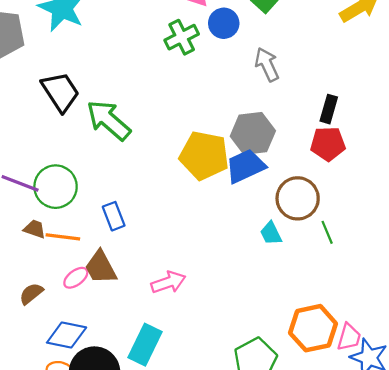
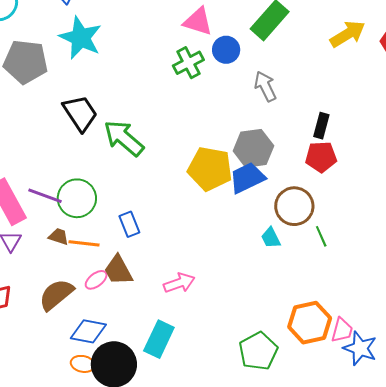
brown semicircle: (31, 294) -> (56, 295), size x1.6

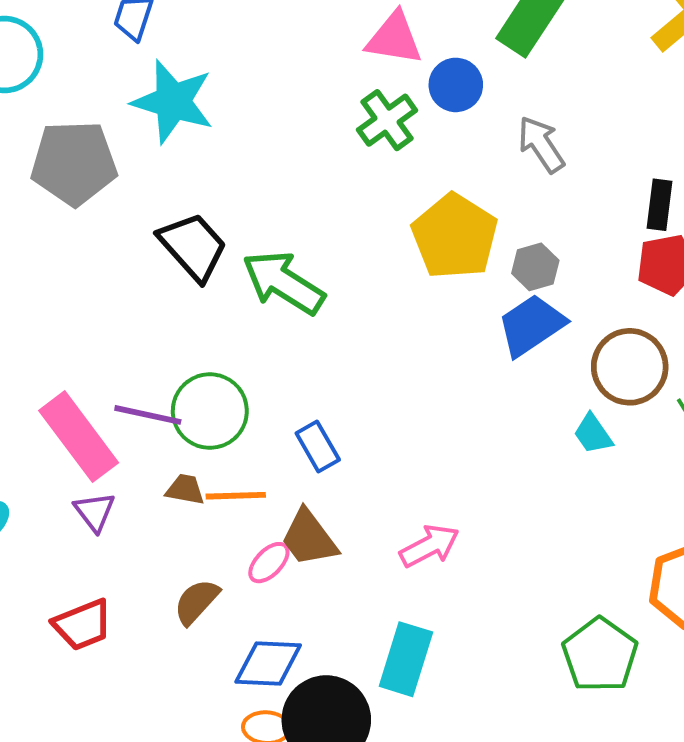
gray hexagon: (253, 148) -> (535, 267), size x0.6
yellow pentagon: (210, 169) -> (455, 236), moved, turned 30
brown semicircle: (56, 295) -> (196, 602), size x0.7

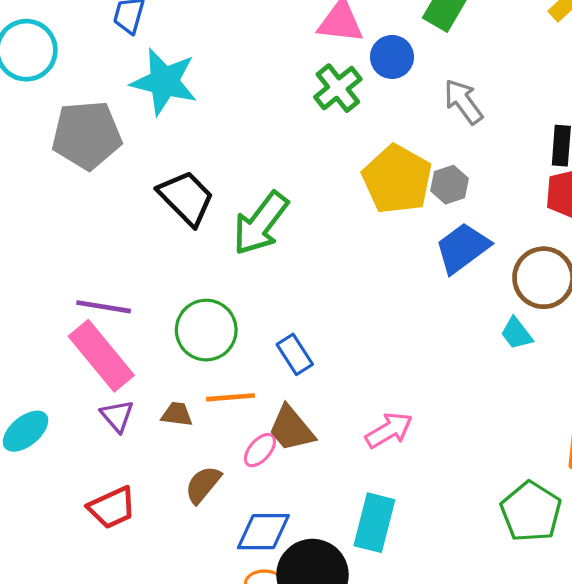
gray hexagon: (535, 267) -> (449, 185), moved
green arrow: (283, 283) -> (261, 223), turned -82
purple line: (148, 415) -> (104, 307), moved
brown trapezoid: (185, 489) -> (177, 414), moved

